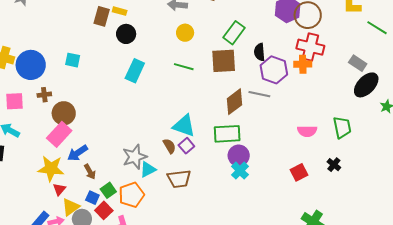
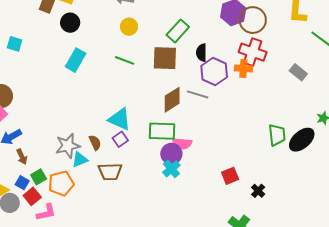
black ellipse: (366, 85) -> (302, 140), moved
pink semicircle: (307, 131) -> (182, 144), moved
brown semicircle: (169, 146) -> (95, 143), moved
black cross: (334, 165) -> (258, 191), moved

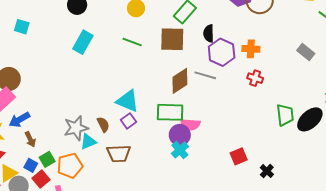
red cross: (253, 52) -> (255, 78), moved, size x0.6

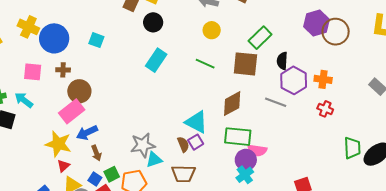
brown diamond: (180, 81) -> (232, 104), moved
brown semicircle: (103, 125) -> (183, 144), moved

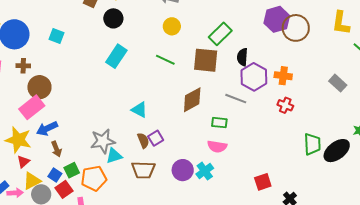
cyan triangle: (196, 122) -> (139, 110), moved, size x0.7
green rectangle: (238, 137) -> (219, 123), moved, size x0.6
purple circle: (246, 160) -> (183, 170), moved

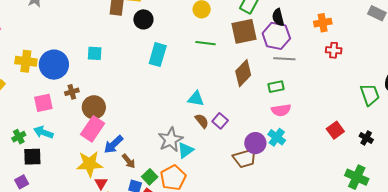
purple hexagon: (254, 77) -> (276, 36), moved
brown semicircle: (143, 141) -> (202, 121), moved
green trapezoid: (312, 144) -> (370, 95), moved
brown trapezoid: (143, 170) -> (245, 158), moved

